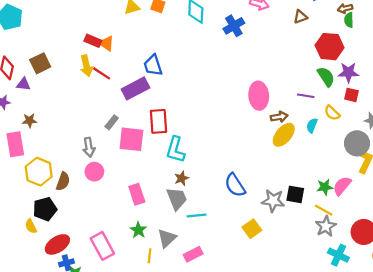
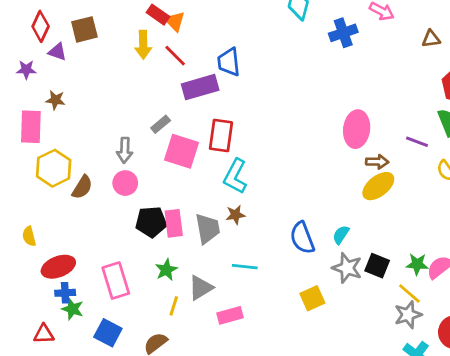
red line: (102, 73) -> (175, 56), moved
cyan semicircle: (312, 125) -> (341, 235), moved
gray trapezoid: (177, 199) -> (208, 228), moved
black pentagon: (45, 209) -> (151, 222), moved

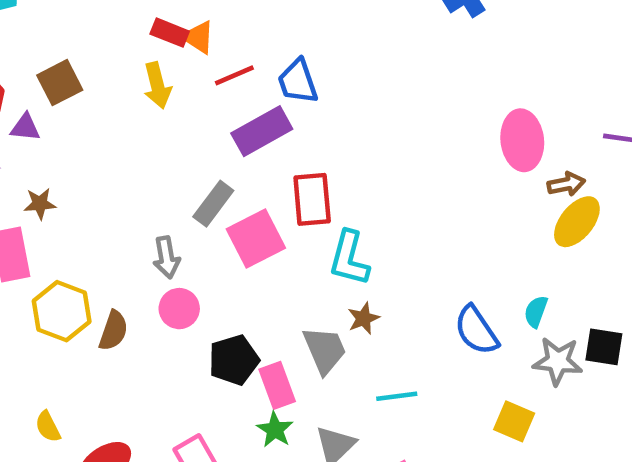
red line: (175, 56) -> (234, 75), moved, turned -55
gray rectangle: (161, 124) -> (213, 204), size x1.4
pink square: (181, 151) -> (256, 238), turned -32
pink rectangle: (174, 223) -> (277, 385), moved
yellow square: (312, 298) -> (514, 421), turned -30

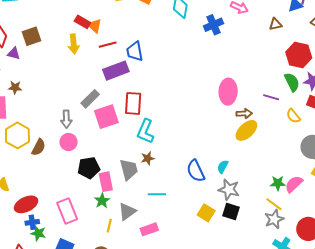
black square: (604, 347) -> (231, 212), moved

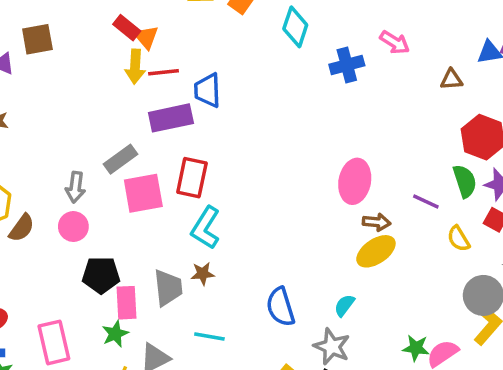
yellow arrow: (74, 44) -> (135, 67), moved
cyan semicircle: (223, 167) -> (344, 305), moved

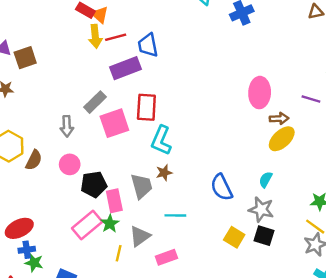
brown square: (37, 39) -> (25, 58), moved
pink circle: (73, 227) -> (70, 164), moved
pink rectangle: (54, 342) -> (87, 225), moved, turned 72

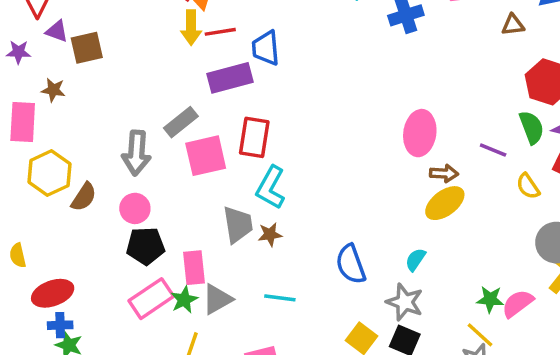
gray arrow: (67, 126) -> (136, 153), size x1.4
black pentagon: (94, 184) -> (145, 246), moved
gray trapezoid: (142, 186) -> (238, 225), moved
gray triangle: (140, 236) -> (217, 299), moved

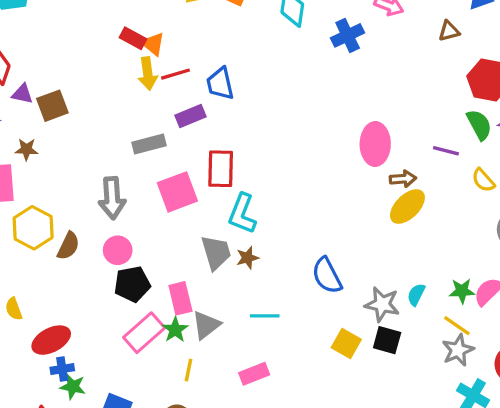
purple rectangle: (230, 78) -> (190, 116), size x0.7
gray rectangle: (181, 122) -> (149, 144), moved, turned 32
cyan semicircle: (415, 260) -> (416, 295), moved

